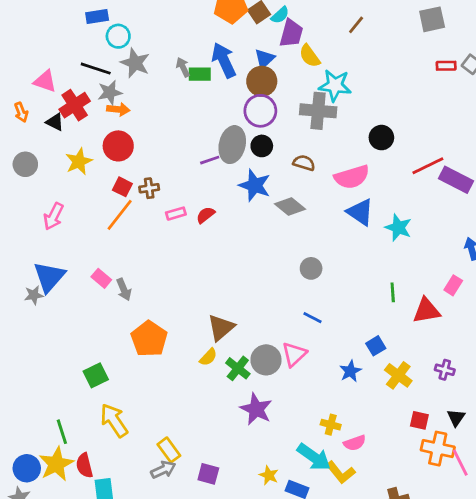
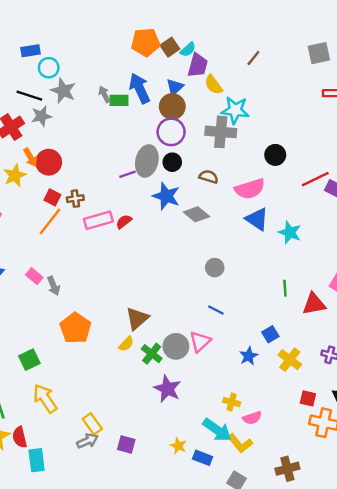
orange arrow: (118, 109) -> (31, 157), moved, turned 54
pink rectangle: (176, 214) -> (98, 220), size x1.6

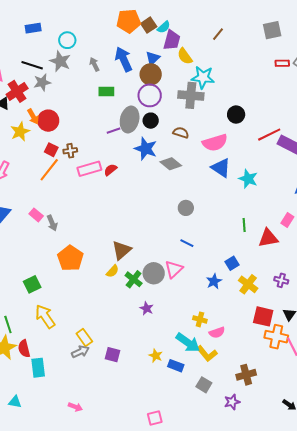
cyan circle: (49, 68) -> (67, 40), moved
green rectangle: (119, 100) -> (106, 91), moved
purple star: (167, 389) -> (147, 308), size x0.6
red square: (308, 398) -> (263, 316), size x1.5

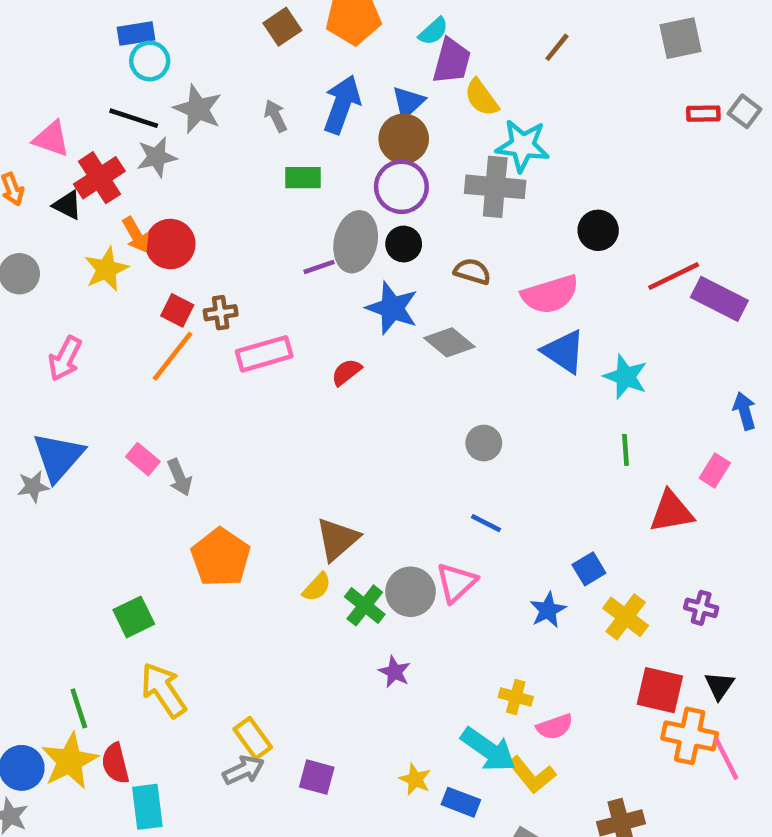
brown square: (149, 25) -> (282, 27), moved
cyan circle: (67, 40) -> (150, 61), moved
blue arrow: (124, 59) -> (342, 104), turned 45
red semicircle: (110, 170) -> (346, 372), moved
green line: (244, 225) -> (626, 450), moved

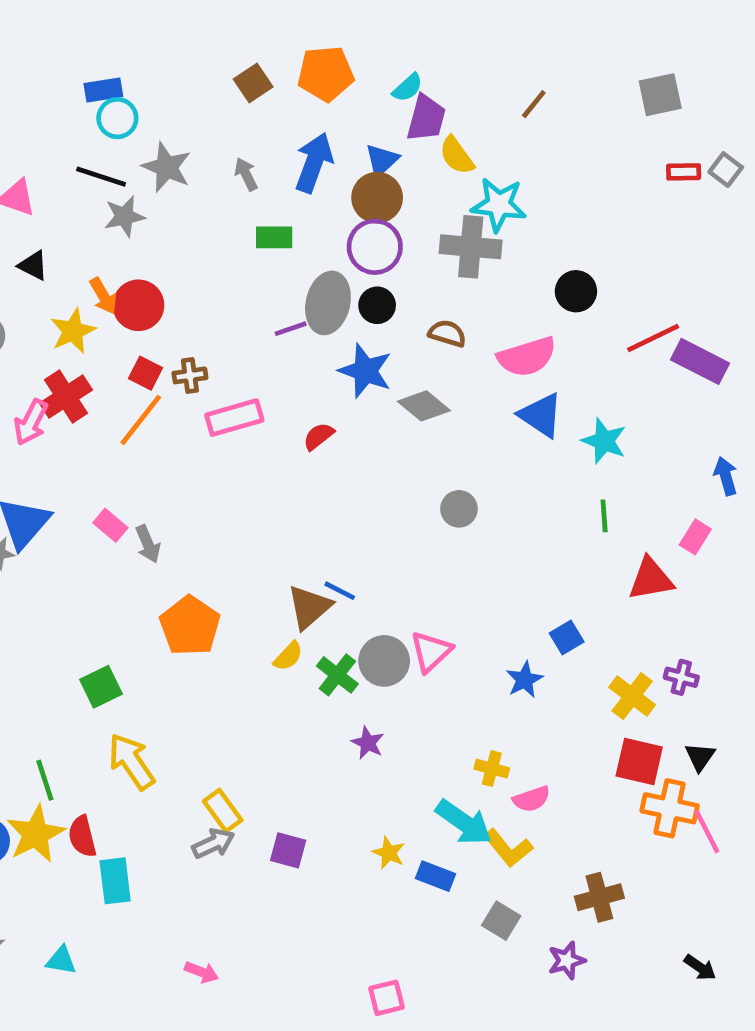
red cross: (99, 178) -> (66, 397), moved
blue line: (486, 523) -> (340, 591), moved
yellow cross: (626, 617) -> (632, 696), moved

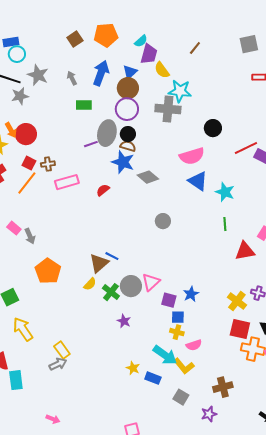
brown semicircle: (447, 333) -> (128, 146), moved
blue square: (567, 638) -> (178, 317), moved, turned 32
purple square: (288, 850) -> (169, 300), moved

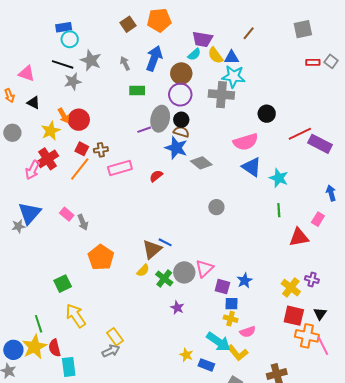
cyan semicircle: (141, 41) -> (194, 54), moved
purple trapezoid: (149, 54) -> (202, 39), turned 85
blue triangle: (130, 72) -> (232, 57), moved, turned 42

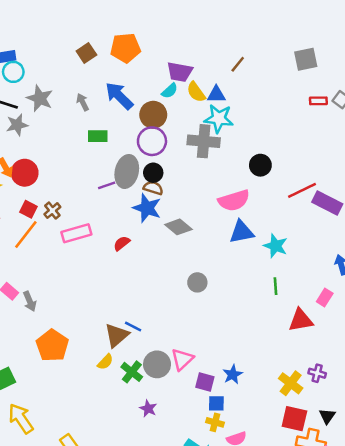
blue arrow: (154, 58) -> (119, 96), turned -65
brown cross: (101, 150) -> (52, 211), turned -32
blue triangle: (252, 167) -> (241, 232), turned -45

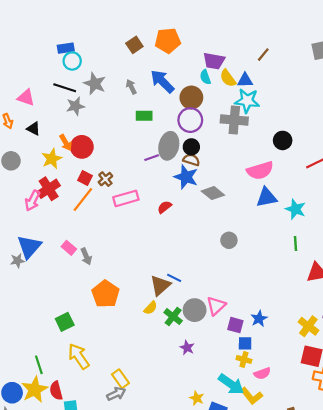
cyan semicircle: (170, 91) -> (205, 77), turned 112

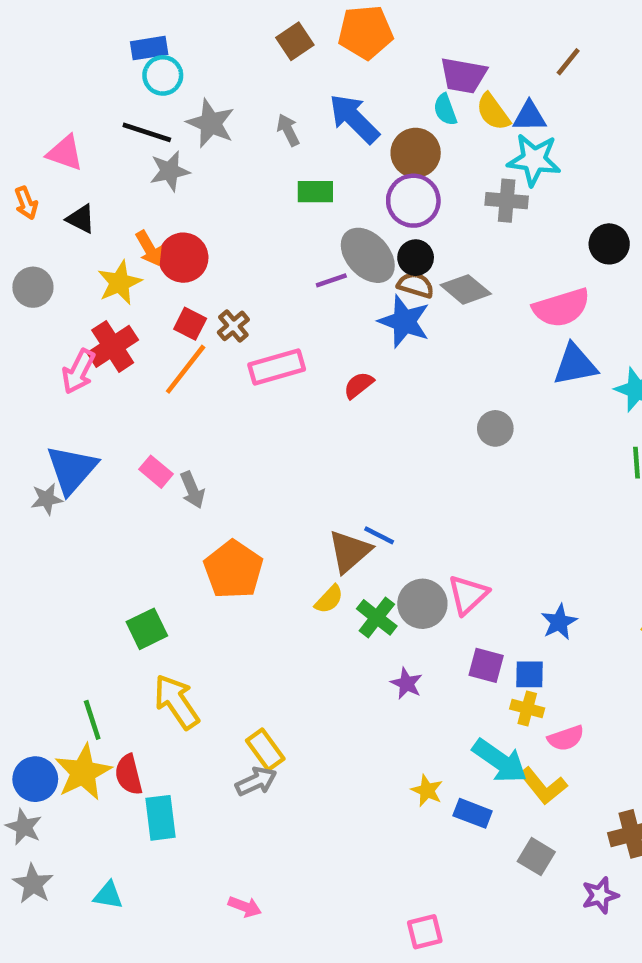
gray cross: (234, 120) -> (507, 201), size x0.7
gray ellipse: (169, 146) -> (368, 255), turned -56
gray diamond: (213, 193) -> (466, 289), moved
gray circle: (229, 240) -> (495, 428), moved
purple square: (235, 325) -> (486, 665), moved

